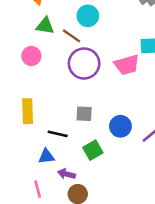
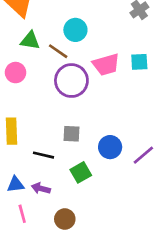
pink trapezoid: (127, 65) -> (106, 65), moved
blue triangle: (46, 156) -> (16, 184), moved
purple arrow: (66, 174) -> (41, 188), moved

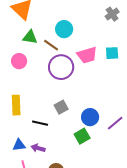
gray square: (71, 134) -> (61, 107), turned -32
green square: (81, 172) -> (82, 136), moved

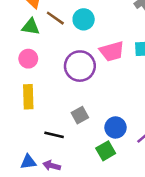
green triangle: (30, 37) -> (31, 27), moved
brown line: (51, 45) -> (55, 18), moved
yellow rectangle: (16, 105) -> (28, 97), moved

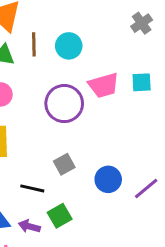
brown line: (55, 18) -> (34, 44), turned 54
green square: (106, 151) -> (60, 216), moved

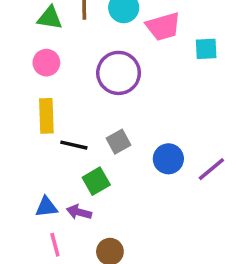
pink trapezoid: (104, 85) -> (163, 27), moved
black line: (32, 188) -> (74, 145), moved
green square: (60, 216) -> (96, 181), moved

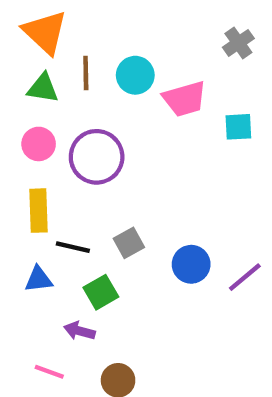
purple circle: (119, 73) -> (97, 157), moved
blue triangle: (46, 207) -> (39, 279), moved
pink line: (55, 245) -> (49, 372), turned -55

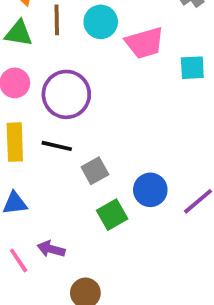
black line: (73, 247) -> (57, 146), moved
green square: (101, 292) -> (112, 215), moved
pink line: (49, 372) -> (19, 260), moved, turned 36

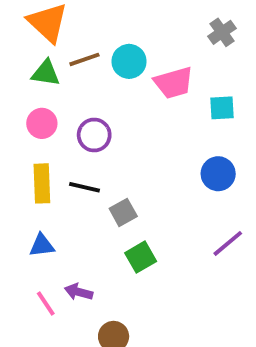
brown line: (57, 20) -> (84, 59), turned 72
purple circle: (66, 94) -> (94, 135), size x0.7
blue circle: (150, 190) -> (218, 174), moved

